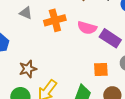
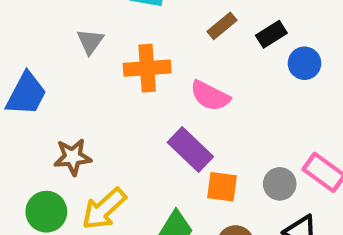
gray triangle: (26, 13) -> (90, 41), turned 32
purple rectangle: (110, 38) -> (190, 150), moved

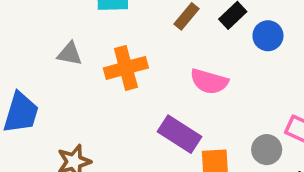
gray triangle: (90, 41) -> (70, 54), turned -44
pink semicircle: (210, 96) -> (209, 81), moved

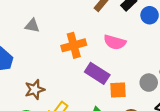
orange cross: (126, 68) -> (74, 45), moved

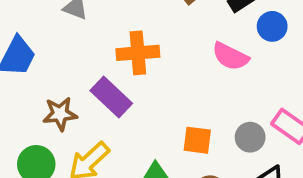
pink semicircle: (115, 42) -> (230, 56), moved
purple rectangle: (97, 73) -> (111, 97), moved

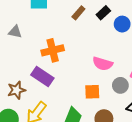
pink semicircle: (230, 56) -> (103, 64), moved

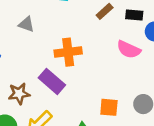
black rectangle: (103, 13) -> (134, 15), turned 40
pink semicircle: (103, 64) -> (129, 50), moved

